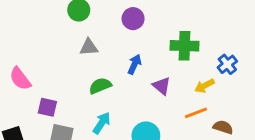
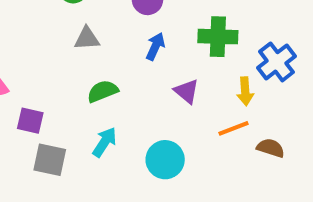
blue arrow: (134, 64) -> (155, 46), moved
blue cross: (227, 64) -> (277, 62), size x1.4
yellow arrow: (204, 86) -> (245, 91), turned -66

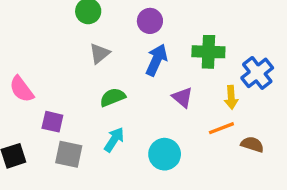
gray triangle: (87, 38) -> (100, 53), turned -35
blue arrow: (155, 46) -> (156, 60), size x1.4

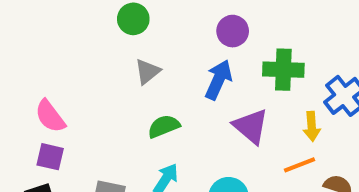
purple circle: (150, 21) -> (233, 31), moved
purple triangle: (182, 97) -> (251, 126), size x1.4
purple square: (52, 122) -> (50, 157), moved

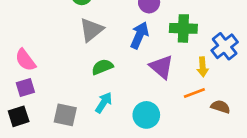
gray triangle: (147, 72) -> (91, 30), size x1.4
purple square: (50, 157) -> (25, 87), turned -30

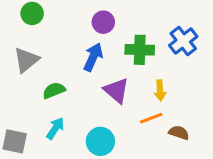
gray triangle: (91, 30) -> (26, 60), moved
blue cross: (225, 46) -> (183, 41), moved

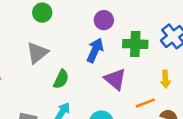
green semicircle: (54, 90) -> (61, 79), turned 138
yellow arrow: (160, 90) -> (165, 79), moved

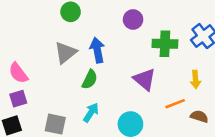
blue arrow: (95, 50) -> (97, 50), moved, turned -35

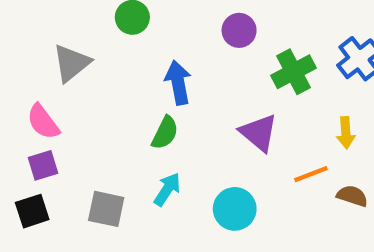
green cross: (165, 44) -> (293, 72), turned -30
gray triangle: (65, 53) -> (71, 63), moved

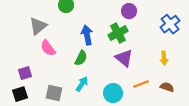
purple circle: (239, 30) -> (129, 11), moved
green cross: (293, 72) -> (118, 33), moved
pink semicircle: (43, 122) -> (48, 48), moved
orange line: (311, 174) -> (141, 84), moved

